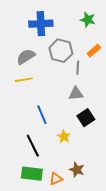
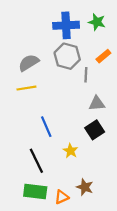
blue cross: (41, 24) -> (66, 25), moved
gray triangle: (76, 94) -> (97, 103), moved

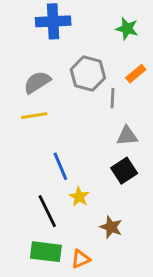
blue cross: (66, 25) -> (53, 21), moved
yellow star: (70, 151) -> (79, 197), moved
brown star: (85, 187) -> (111, 227), moved

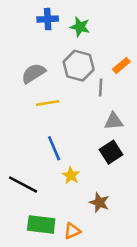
blue cross: (53, 21) -> (48, 19), size x0.7
green star: (127, 29) -> (80, 27), moved
yellow line: (34, 116) -> (48, 103), moved
black line: (47, 211) -> (23, 184), moved, turned -36

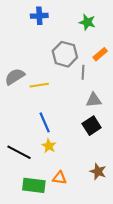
green star: (80, 27) -> (87, 22), moved
gray semicircle: (33, 73) -> (15, 77), moved
yellow star: (71, 175) -> (49, 146), moved
brown star: (99, 203) -> (98, 171), moved
orange triangle: (72, 231) -> (60, 178), moved, turned 32

